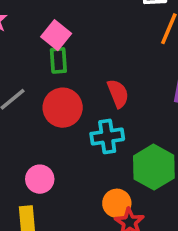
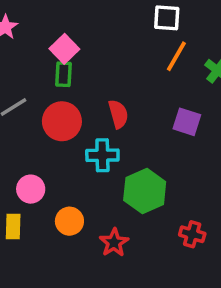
orange circle: (117, 203) -> (69, 221), moved

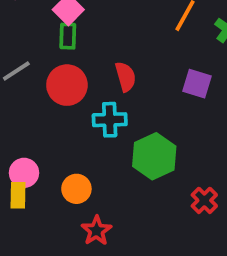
pink circle: (31, 189) -> (24, 173), moved
red cross: (192, 234) -> (204, 200), turned 30
red star: (114, 243) -> (96, 231), moved

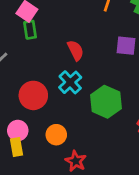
red circle: (67, 85) -> (33, 95), moved
cyan cross: (110, 120) -> (70, 82), turned -30

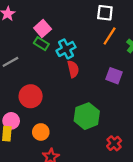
green rectangle: (30, 30) -> (41, 44), turned -64
cyan cross: (70, 82) -> (66, 49), moved

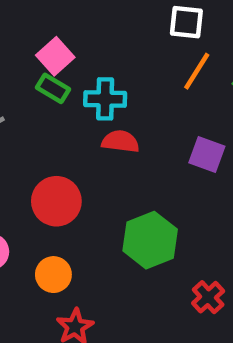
cyan cross: (66, 49) -> (105, 99), turned 30
red semicircle: (73, 69) -> (120, 141), turned -70
red circle: (31, 96) -> (56, 201), moved

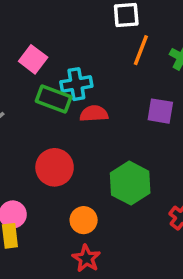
green rectangle: (53, 88) -> (54, 99), moved, size x1.4
orange circle: (53, 275) -> (84, 220), moved

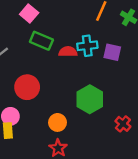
cyan cross: (76, 84) -> (87, 46), moved
red circle: (55, 167) -> (27, 87), moved

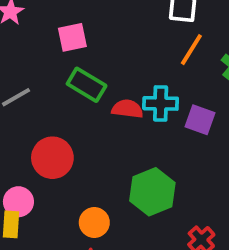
pink square: (29, 14) -> (72, 37), turned 30

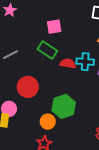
pink square: (72, 37) -> (54, 27), moved
green hexagon: (152, 192) -> (64, 106), moved

